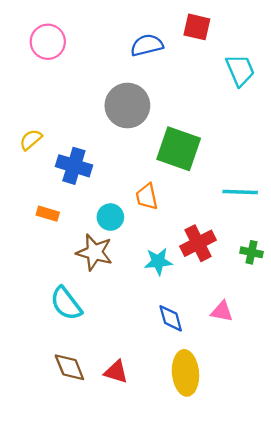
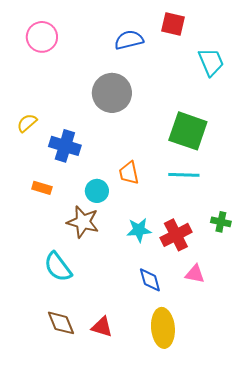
green square: (179, 149) -> (188, 131), moved
cyan line: (240, 192) -> (184, 175), moved
red cross: (198, 243) -> (176, 235), moved

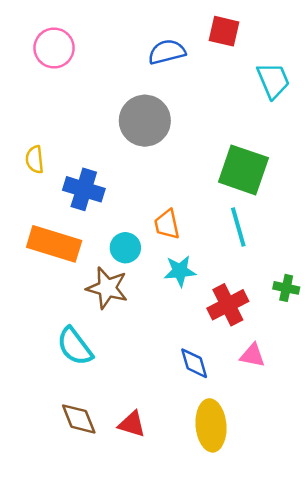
yellow semicircle: (27, 123) -> (35, 160), turned -55
cyan line: (184, 175) -> (238, 227), turned 72
orange rectangle: (42, 188) -> (54, 244), size x2.0
cyan star: (139, 230) -> (180, 271), moved

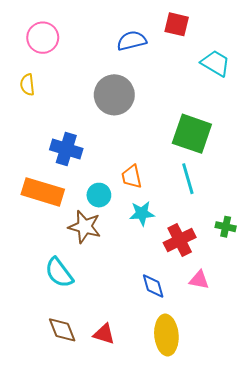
cyan trapezoid: (273, 80) -> (215, 63), turned -36
yellow semicircle: (35, 160) -> (27, 85), moved

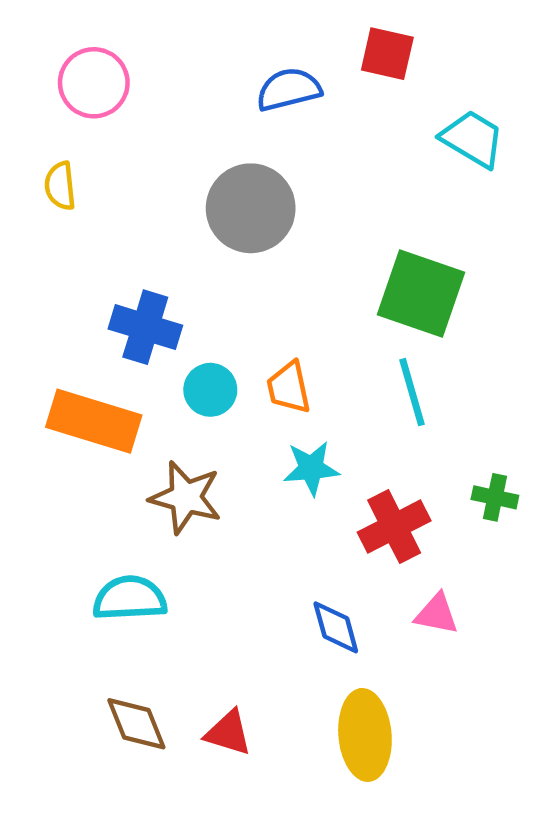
cyan circle: (99, 195) -> (210, 390), moved
cyan semicircle: (59, 273) -> (130, 598), turned 124

